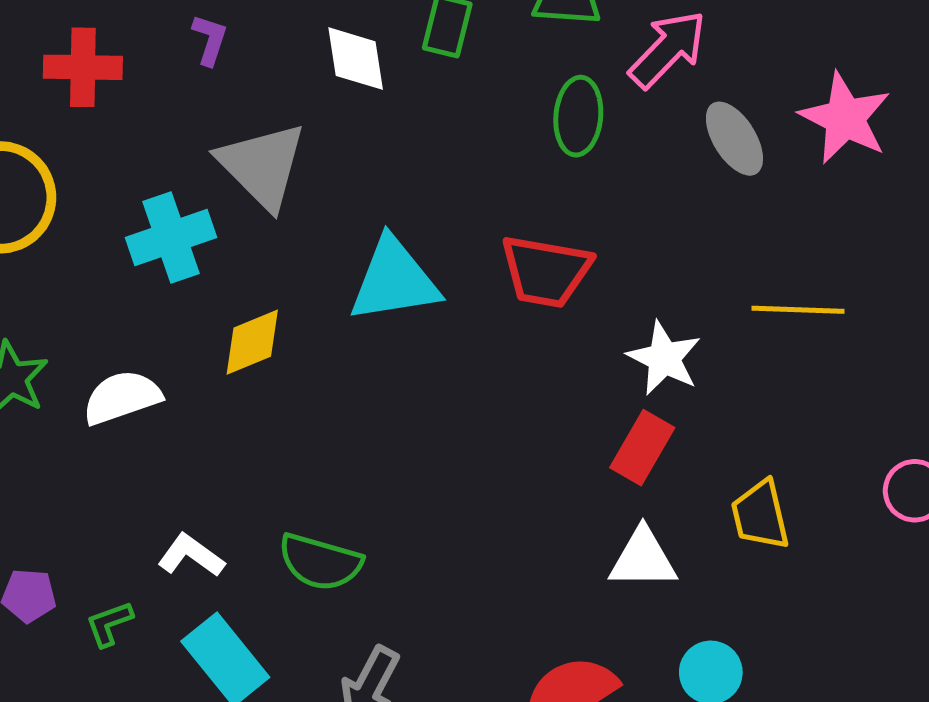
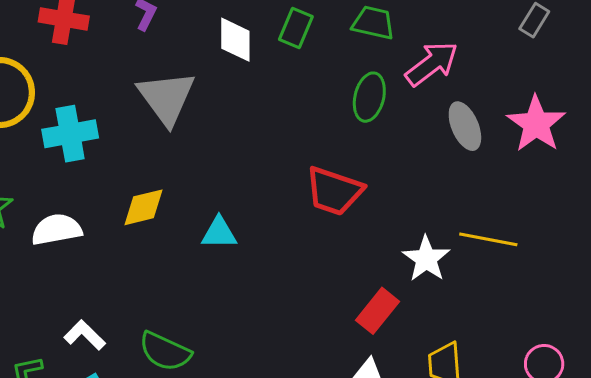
cyan cross: (171, 238) -> (70, 134), moved
cyan triangle: (394, 280) -> (219, 233), moved, size x0.6
white star: (664, 358) -> (426, 259), moved

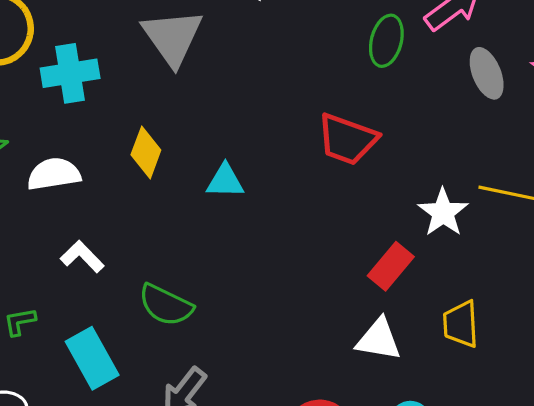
yellow diamond: (144, 207) -> (146, 152), turned -57
white L-shape: (85, 335) -> (82, 257), moved

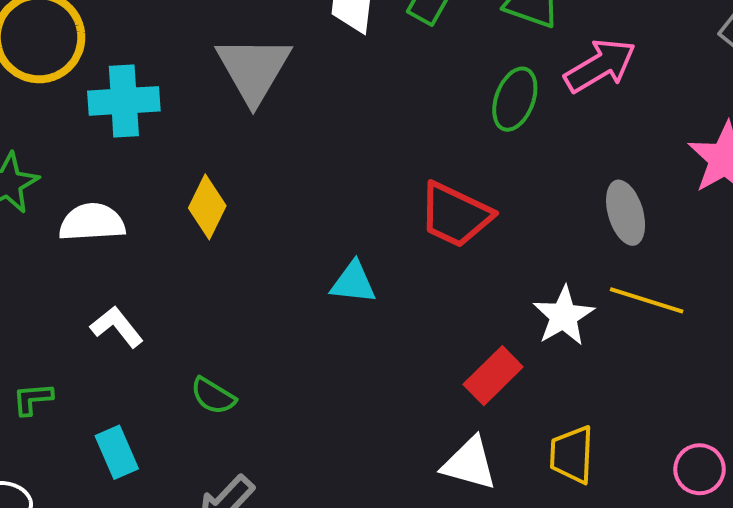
gray ellipse: (487, 73) -> (626, 213), moved
cyan triangle: (225, 181) -> (353, 283), moved
green semicircle: (166, 305) -> (213, 396), size x0.7
cyan rectangle: (92, 358) -> (117, 452), size x0.7

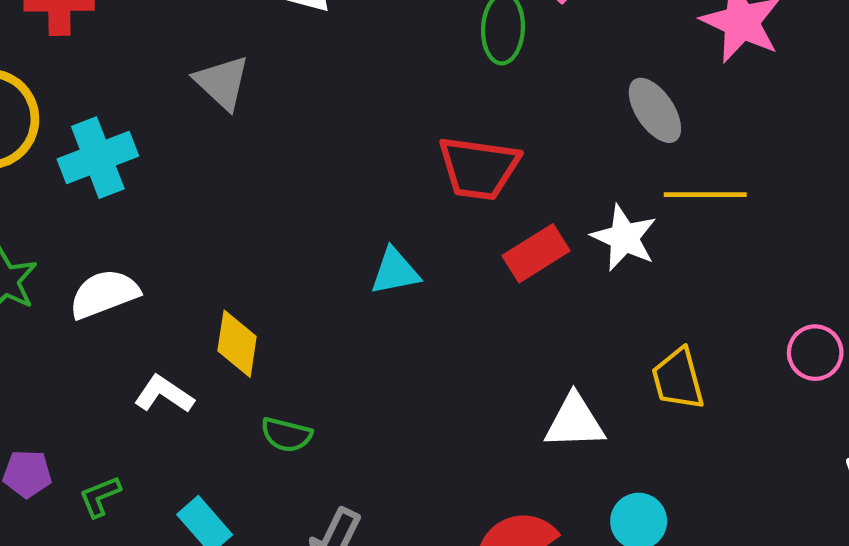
gray triangle: (254, 69) -> (222, 82), size x0.7
yellow diamond: (207, 207) -> (237, 344), moved
red rectangle: (493, 376) -> (536, 253), moved, turned 30

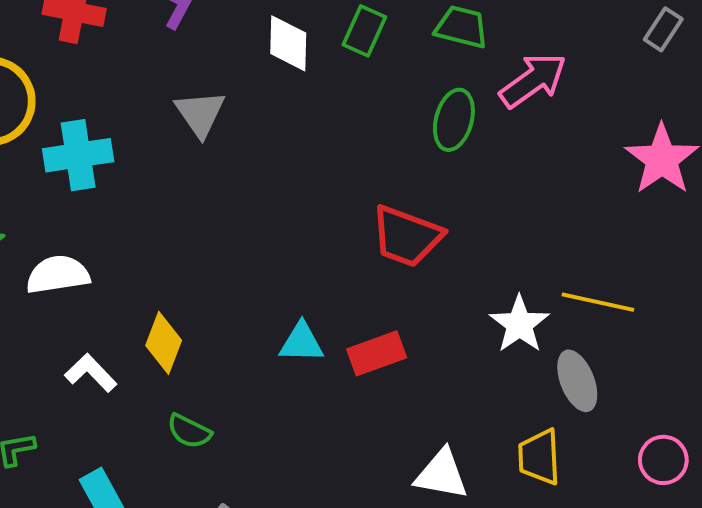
gray ellipse: (655, 110) -> (577, 381), moved
red rectangle: (536, 253) -> (377, 353), moved
cyan triangle: (395, 271) -> (301, 343), moved

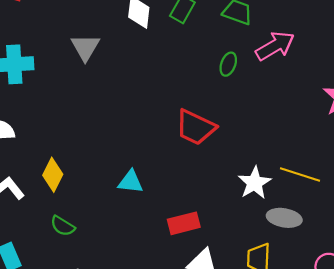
green ellipse: (454, 120) -> (228, 64), size x0.7
red rectangle: (377, 353) -> (184, 223), moved
gray ellipse: (577, 381) -> (284, 218), turned -64

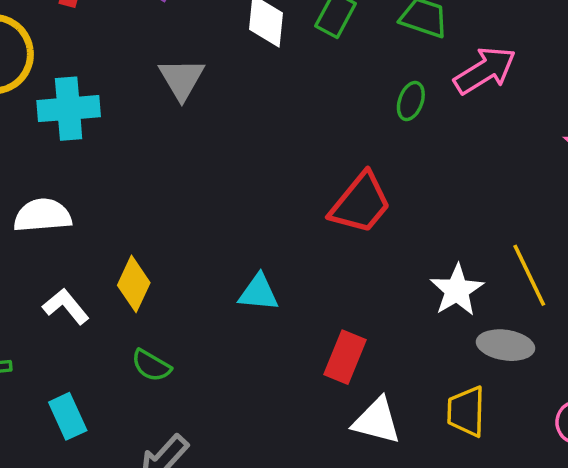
red trapezoid: (195, 127) -> (360, 203), turned -75
yellow line: (300, 175) -> (529, 275), turned 48
red rectangle: (184, 223) -> (345, 357), turned -52

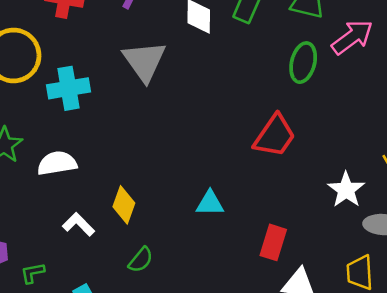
gray triangle: (182, 79) -> (144, 61), size x1.4
green ellipse: (411, 101) -> (303, 63), size x1.5
green semicircle: (151, 366) -> (141, 260), turned -76

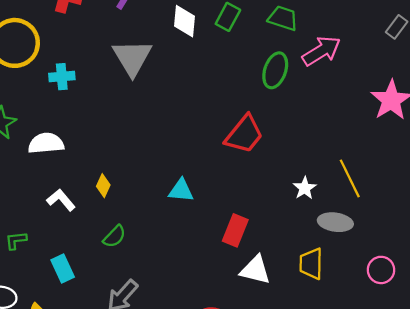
cyan cross: (69, 88) -> (62, 77), size x0.7
white star: (346, 190) -> (305, 188), size x0.7
yellow diamond: (124, 205) -> (103, 186), size x0.7

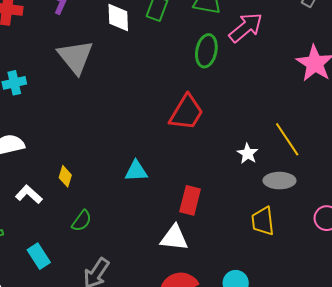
white triangle: (255, 270) -> (174, 238), moved

